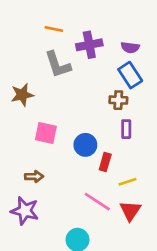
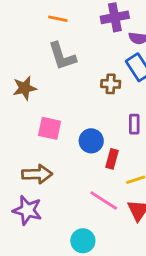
purple cross: (89, 45) -> (115, 17), moved
brown cross: (118, 100) -> (111, 84), moved
brown arrow: (34, 177) -> (37, 174), size x1.5

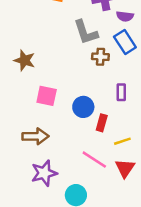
gray L-shape: (62, 56) -> (86, 32), moved
brown star: (25, 88) -> (24, 60), turned 30
purple star: (27, 210) -> (44, 173), moved, turned -30

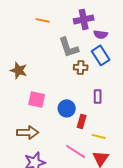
yellow line: (122, 141) -> (99, 136), turned 32

